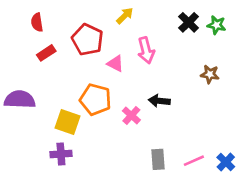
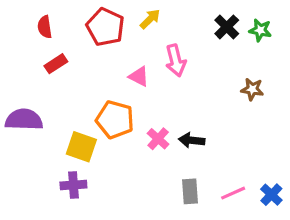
red pentagon: (87, 40) -> (105, 27), moved
black arrow: (159, 101) -> (192, 140), moved

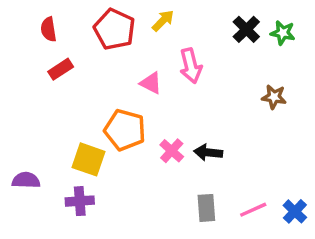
purple semicircle: (24, 120) -> (26, 180), moved, size x0.7

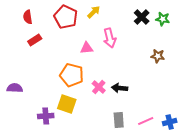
pink triangle: (151, 83) -> (87, 48), turned -32
yellow square: (88, 159) -> (67, 104), moved
purple semicircle: (26, 180) -> (15, 88), moved
blue cross: (295, 211) -> (170, 122), turned 32

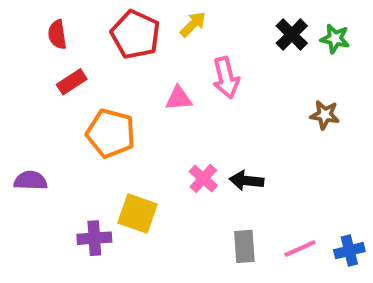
orange pentagon: (72, 75) -> (111, 133), moved

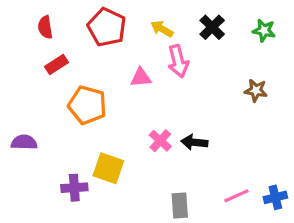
yellow arrow: (193, 24) -> (162, 29), moved, turned -105
black cross: (292, 35) -> (212, 27), moved
gray rectangle: (244, 246) -> (180, 206), moved

